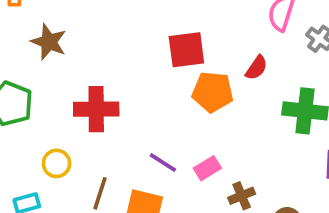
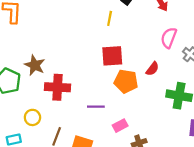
brown star: (49, 42) -> (35, 65), moved
purple line: (163, 162) -> (96, 107), moved, turned -35

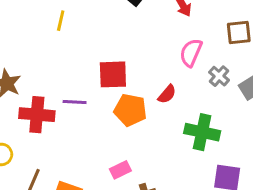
yellow line: (110, 18) -> (61, 21), moved
purple line: (96, 107) -> (75, 102), moved

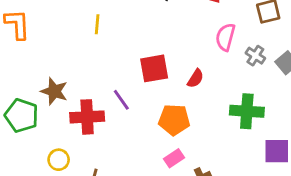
red semicircle: (167, 94) -> (195, 78), moved
purple line: (75, 102) -> (121, 100), turned 60
orange pentagon: (130, 110) -> (174, 120), moved

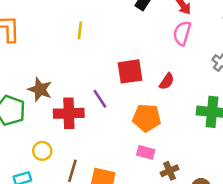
pink semicircle: (225, 37) -> (182, 33), moved
pink rectangle: (174, 158) -> (146, 152), turned 48

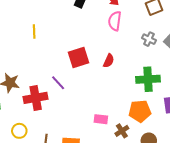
orange pentagon: (147, 118) -> (140, 111), moved

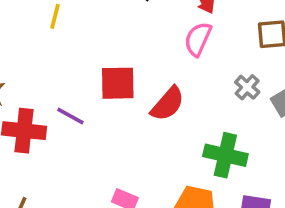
red semicircle: (109, 61) -> (168, 104), size x1.5
purple line: (58, 83) -> (70, 116), turned -35

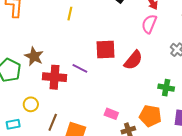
green cross: (225, 155) -> (166, 88), size x0.7

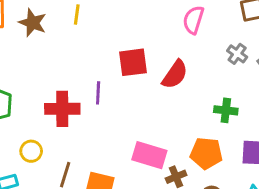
brown star: (34, 56) -> (33, 23), moved
purple line: (80, 68) -> (98, 93), turned 70
pink rectangle: (111, 114) -> (149, 155), size x1.6

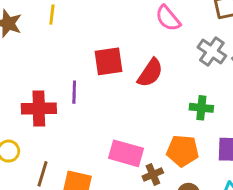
pink semicircle: (193, 20) -> (168, 18), turned -56
gray cross: (237, 54) -> (212, 52), size x1.4

